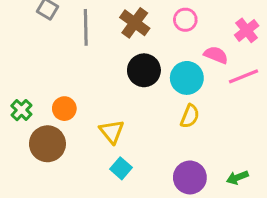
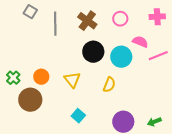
pink cross: (247, 30) -> (157, 17), moved, turned 35
yellow semicircle: (190, 116) -> (109, 85), moved
yellow triangle: (112, 132) -> (72, 80), moved

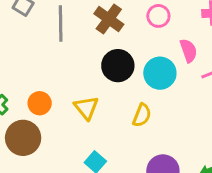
pink semicircle: (140, 42) -> (189, 51), turned 49

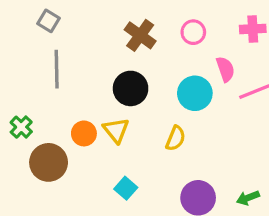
gray line: (61, 23) -> (57, 69), moved
black circle: (118, 66) -> (131, 88), moved
orange circle: (40, 103) -> (84, 133), moved

